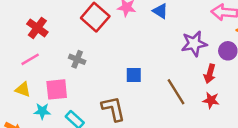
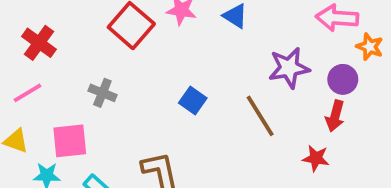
red arrow: (210, 74) -> (335, 116), moved
blue square: (134, 75) -> (193, 101), moved, turned 35
brown line: (176, 92) -> (260, 116), moved

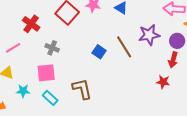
red cross: (39, 43) -> (31, 24), moved
brown line: (260, 116) -> (124, 47), moved
pink square: (70, 141) -> (46, 73), moved

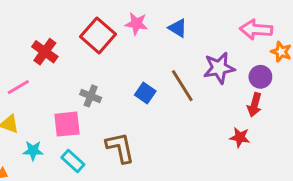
gray cross: (52, 48) -> (91, 96), moved

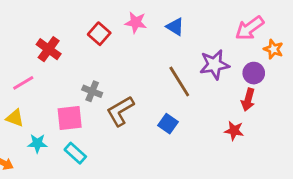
pink arrow: (256, 30) -> (250, 28), turned -40
red square: (98, 35) -> (99, 34), size x0.7
blue square: (145, 93) -> (168, 124), moved
brown L-shape: (120, 148) -> (120, 111), moved, turned -108

